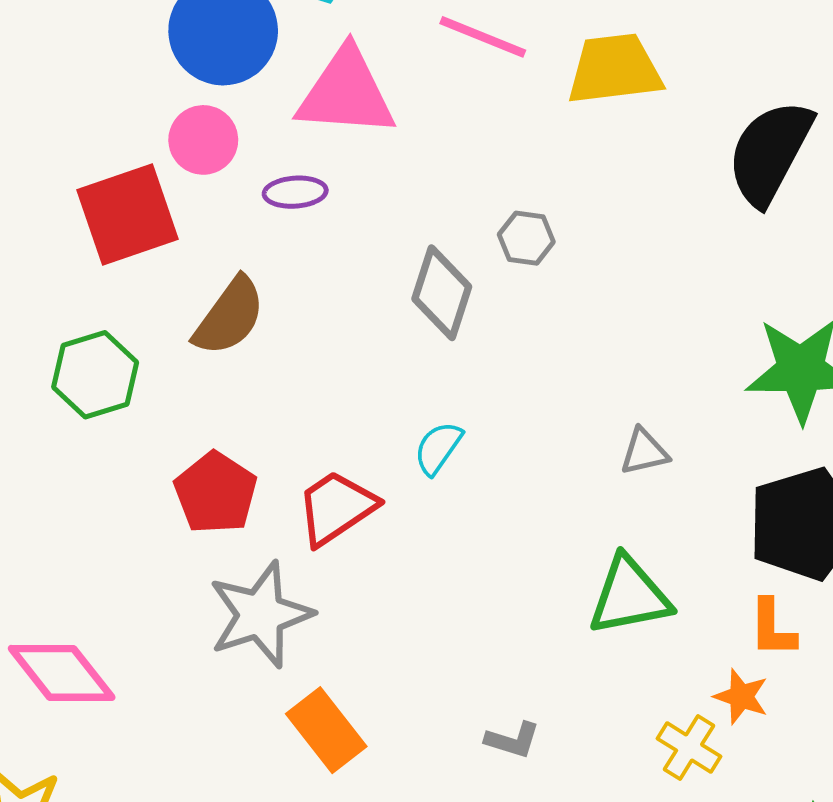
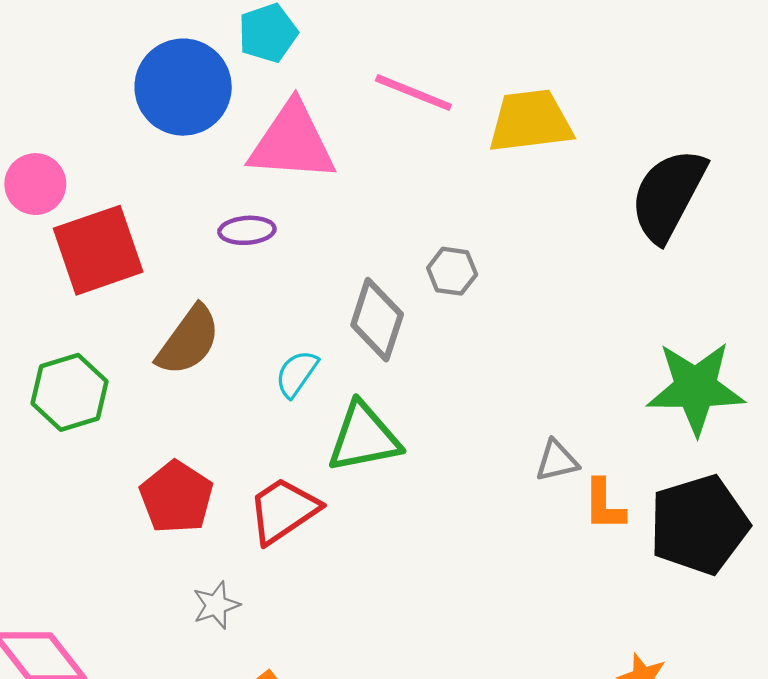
pink circle: (203, 140) -> (35, 184), moved
cyan semicircle: (438, 448) -> (297, 374), moved
green triangle: (629, 596) -> (364, 438), moved
gray star: (260, 615) -> (216, 605), size x0.5
orange L-shape: (772, 628) -> (604, 505), moved

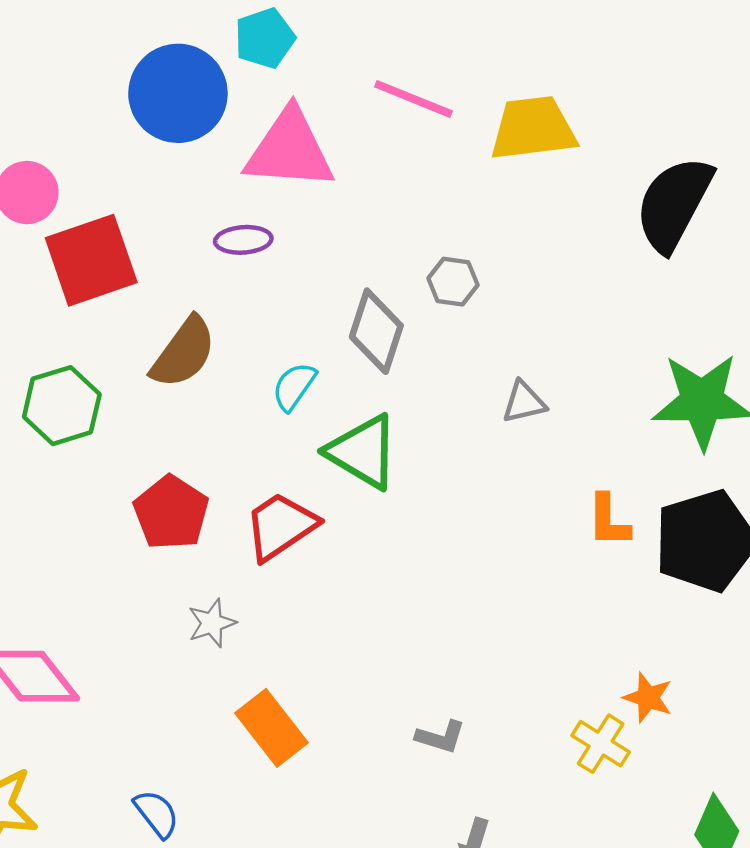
green triangle: (364, 438) -> (363, 452), turned 42
gray triangle: (557, 461) -> (524, 402), moved

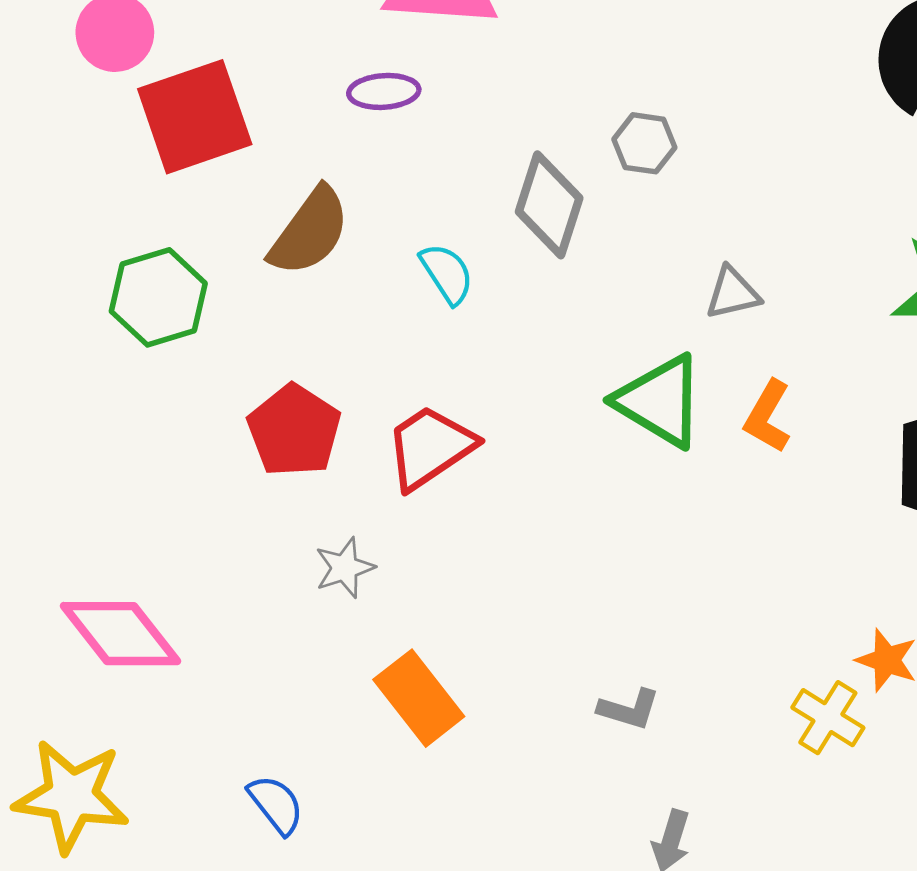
cyan semicircle: (294, 386) -> (447, 274), turned 112
green triangle: (363, 452) -> (660, 401), moved
orange L-shape: (609, 521) -> (768, 416), moved, turned 30

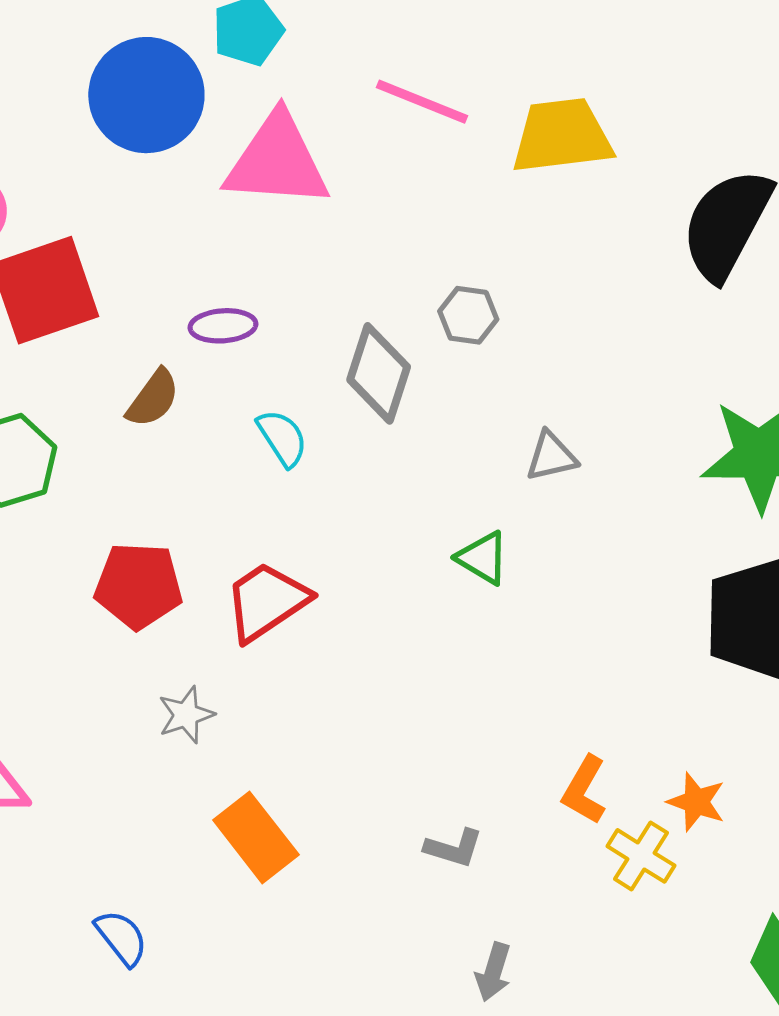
purple ellipse: (384, 91) -> (223, 326), moved
brown semicircle: (310, 232) -> (153, 398), size x0.7
green triangle: (660, 401) -> (483, 558), size x0.6
orange L-shape: (768, 416) -> (584, 790), moved
red pentagon: (294, 430) -> (139, 586), turned -30

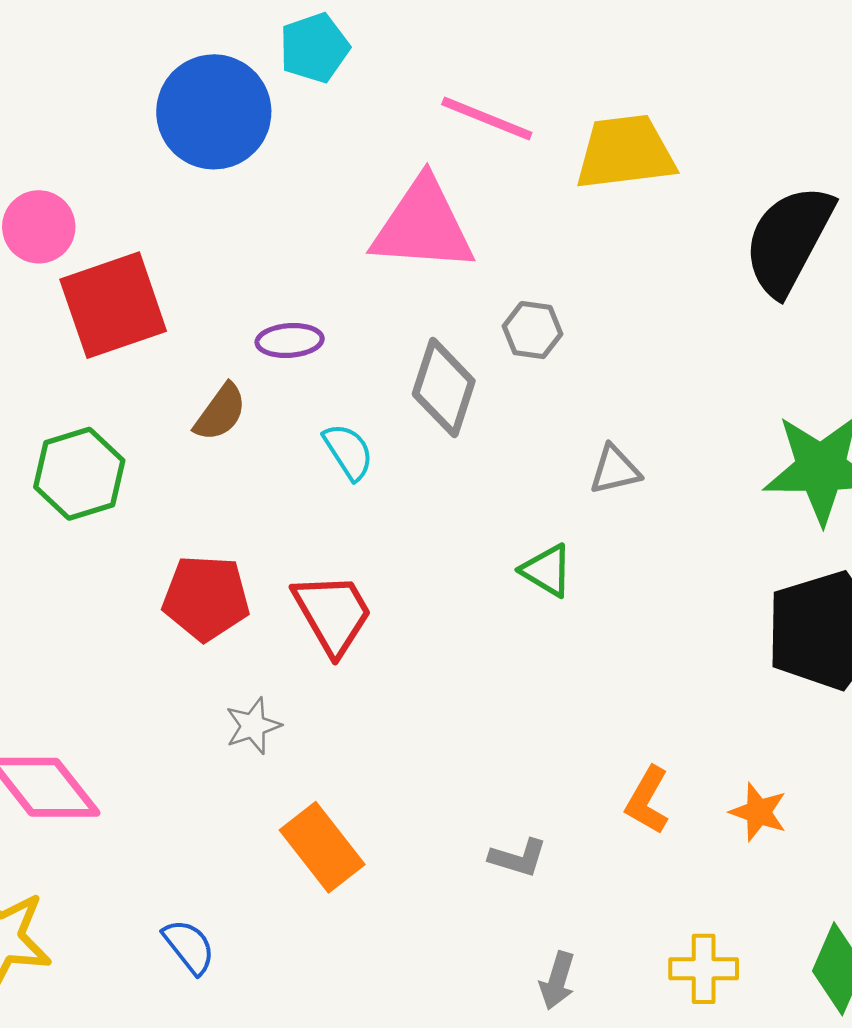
pink triangle: (277, 161) -> (423, 226), moved
red trapezoid: (266, 601) -> (333, 613), turned 94
yellow cross: (641, 856) -> (704, 969), moved, turned -32

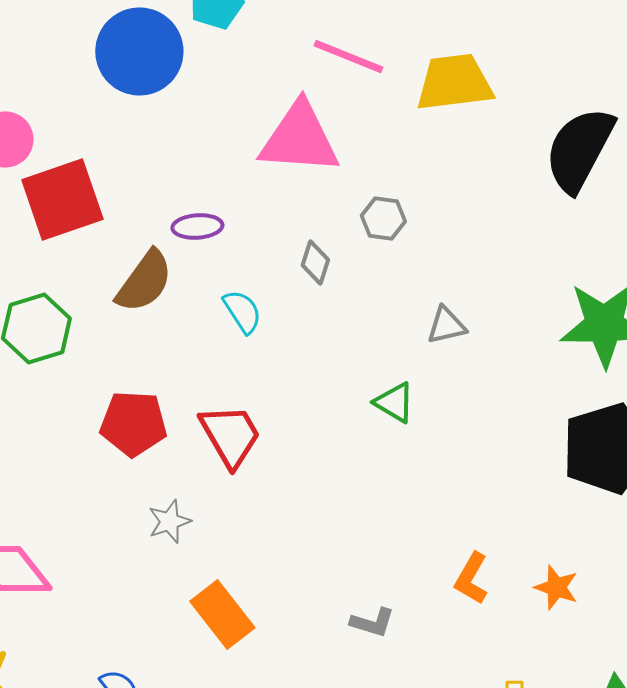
gray diamond: (444, 388) -> (315, 262), size x0.6
brown semicircle: (220, 412) -> (144, 281), size x1.4

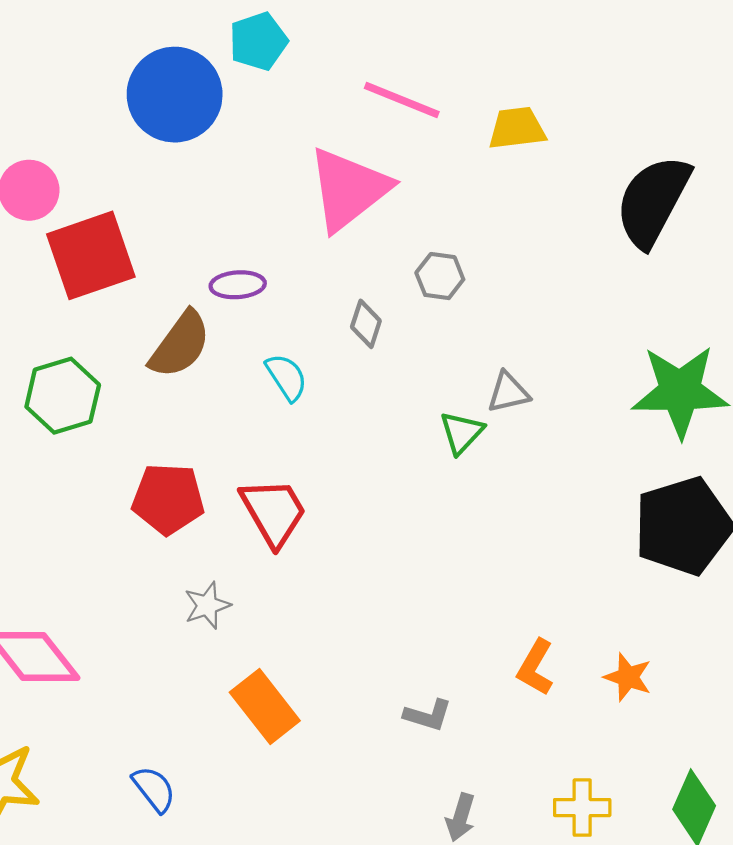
yellow trapezoid: (454, 82) -> (517, 128), size x0.7
pink triangle: (299, 138) -> (349, 189), turned -42
green triangle: (394, 402) -> (462, 433), moved, turned 42

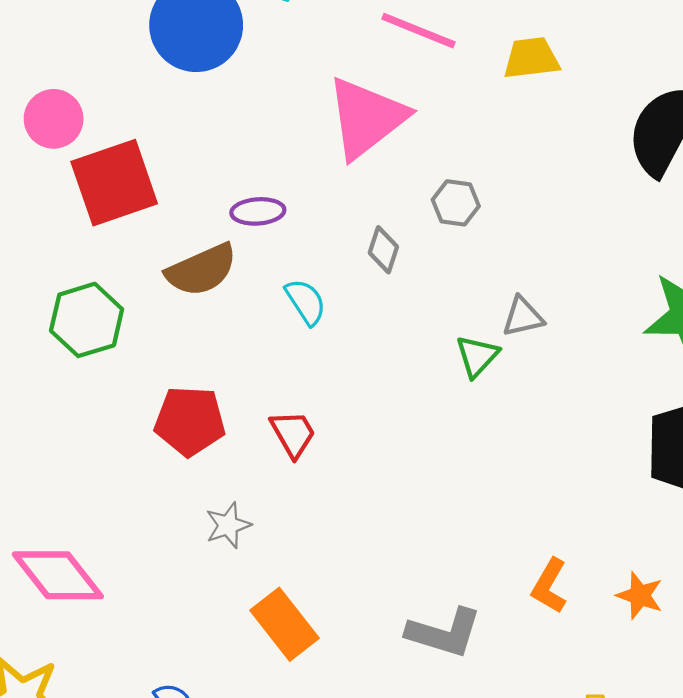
brown semicircle: (180, 345) -> (201, 270), turned 30
red trapezoid: (274, 512) -> (293, 434), size x0.7
gray L-shape: (428, 715) -> (444, 633), size x1.6

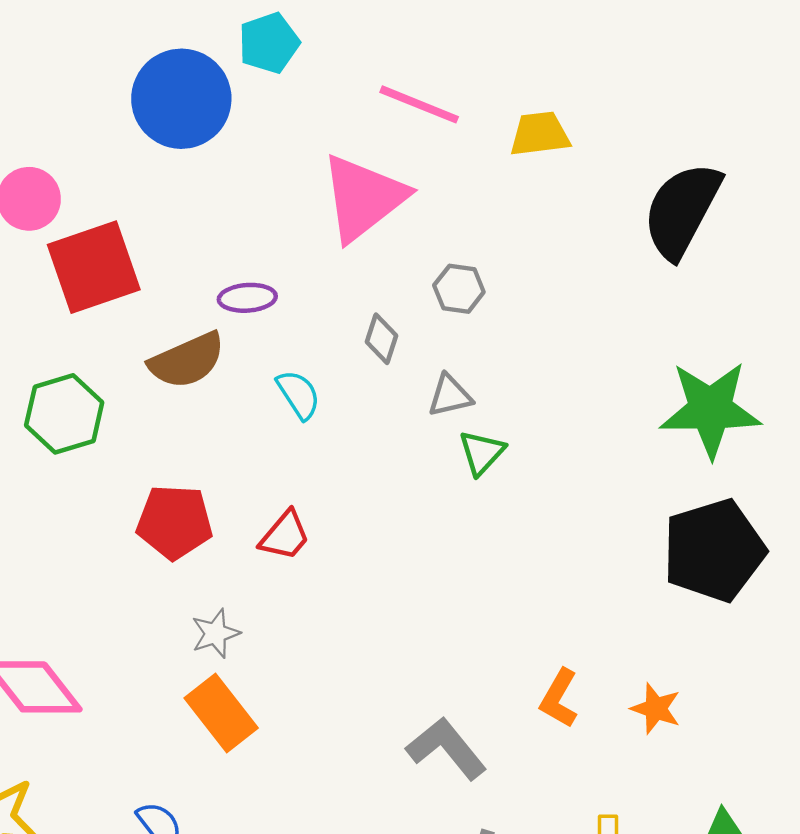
gray triangle: (523, 317) -> (450, 396), moved
red trapezoid: (293, 434) -> (285, 536), turned 70
orange rectangle: (284, 624) -> (221, 713), moved
gray L-shape: (444, 633) -> (446, 748), turned -146

